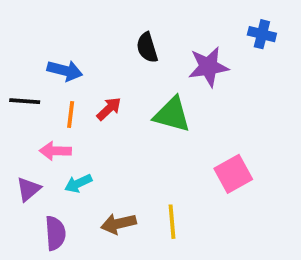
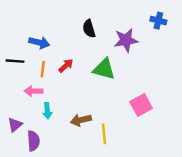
cyan arrow: (78, 183) -> (47, 111), turned -70
purple triangle: (28, 189) -> (15, 125), moved
brown arrow: (118, 224) -> (81, 120), moved

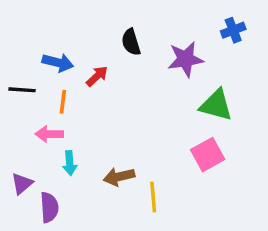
blue cross: (158, 21) -> (233, 30), turned -35
red arrow: (66, 66) -> (97, 76), moved
green triangle: (104, 69) -> (216, 105), moved

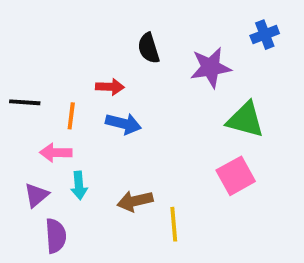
blue arrow: (58, 63) -> (123, 124), moved
red arrow: (97, 76) -> (110, 87), turned 45
purple triangle: (22, 183) -> (36, 195), moved

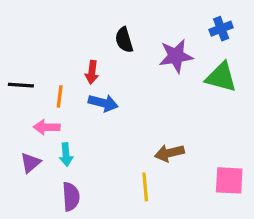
red arrow: (110, 87) -> (92, 72), turned 95
green triangle: (245, 120) -> (221, 77), moved
pink square: (236, 176) -> (229, 180), moved, turned 32
brown arrow: (135, 201) -> (169, 153), moved
purple semicircle: (56, 236) -> (71, 197), moved

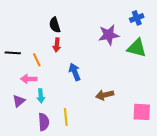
black semicircle: (124, 40) -> (55, 25), moved
orange line: (60, 96) -> (37, 60), turned -32
blue arrow: (103, 103) -> (75, 72), moved, turned -126
yellow line: (145, 187) -> (66, 117), moved

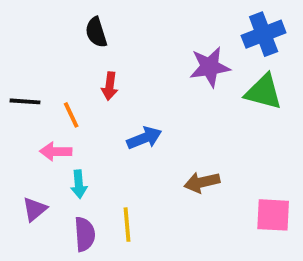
blue cross: (137, 18) -> (264, 34), size x1.5
black semicircle: (55, 25) -> (96, 32), moved
blue arrow: (75, 72) -> (144, 138), turned 90
purple triangle: (19, 101) -> (35, 209), moved

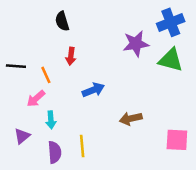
pink arrow: (56, 151) -> (36, 99), turned -42

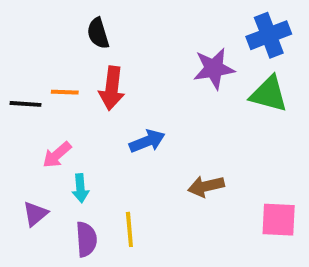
red arrow: (71, 56) -> (112, 88), size x1.5
orange line: (46, 75) -> (65, 92), moved, turned -63

